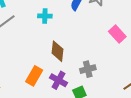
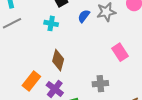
gray cross: (88, 69) -> (100, 84), moved

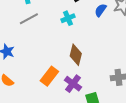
cyan cross: (51, 23) -> (68, 18), turned -32

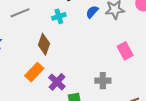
brown diamond: (76, 55) -> (44, 44), moved

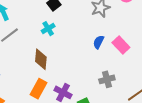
blue semicircle: (92, 12) -> (99, 42), moved

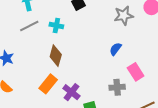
cyan cross: (48, 29) -> (56, 25), moved, turned 32
pink rectangle: (121, 45) -> (136, 72), moved

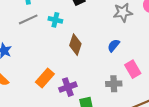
brown diamond: (56, 56) -> (75, 45), moved
purple cross: (71, 92) -> (68, 87), turned 30

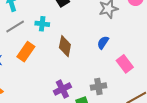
orange rectangle: (45, 78) -> (26, 52), moved
gray cross: (114, 84) -> (98, 87), moved

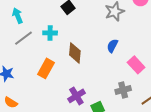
orange rectangle: (26, 52) -> (46, 68), moved
gray cross: (98, 87) -> (123, 90), moved

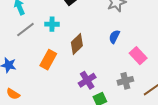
brown diamond: (75, 53) -> (77, 44), turned 40
purple cross: (76, 96) -> (87, 80), moved

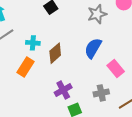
cyan cross: (52, 24) -> (33, 43), moved
blue semicircle: (114, 37) -> (93, 48), size x1.5

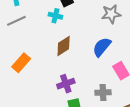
cyan cross: (33, 43) -> (55, 16), moved
orange rectangle: (26, 67) -> (21, 63), moved

